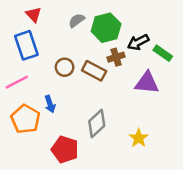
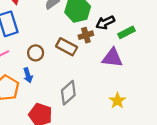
green rectangle: (163, 53) -> (126, 32), turned -63
brown circle: (65, 67) -> (36, 53), moved
yellow star: (139, 138) -> (117, 101), moved

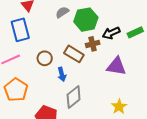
green rectangle: (126, 32) -> (135, 32), moved
blue arrow: (28, 75) -> (62, 74), moved

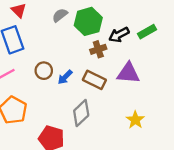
brown rectangle: (74, 54) -> (94, 80), moved
blue arrow: (62, 74) -> (65, 77), moved, turned 64

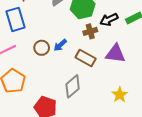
blue arrow: (65, 77) -> (60, 45), moved

